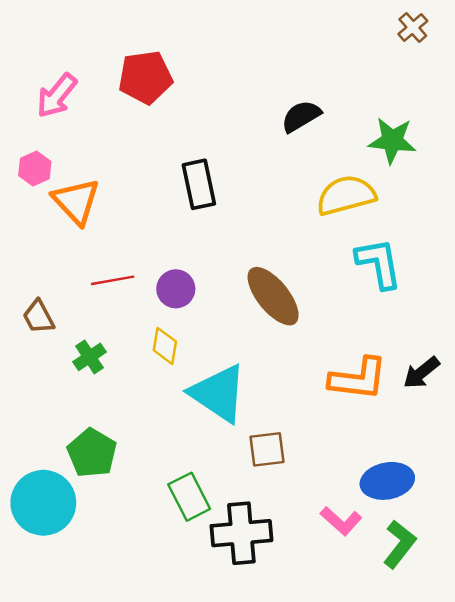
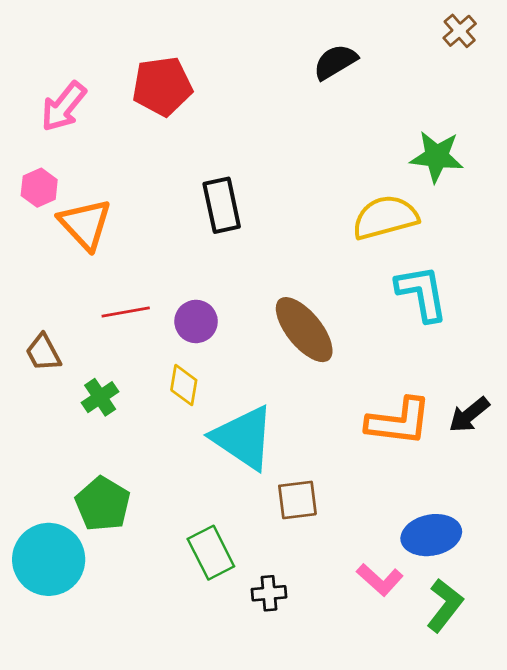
black semicircle: (301, 116) -> (335, 62), moved
black cross: (241, 533) -> (269, 593), size x0.5

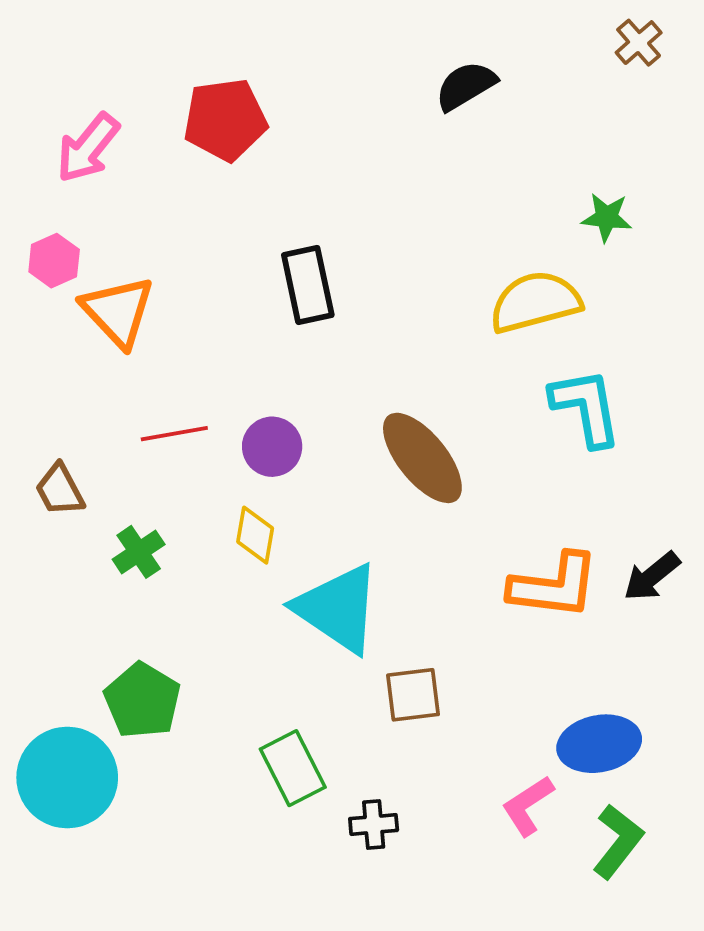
green star: (437, 157) -> (607, 217), size x0.7
pink L-shape: (380, 580) -> (528, 806), turned 105

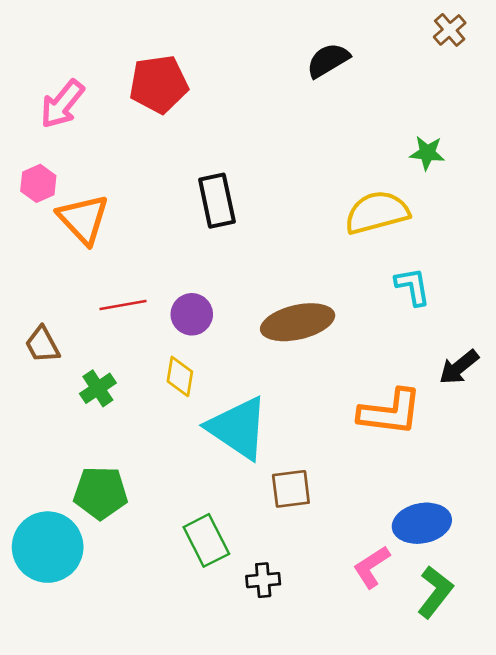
cyan L-shape: (586, 407) -> (413, 287), size x0.7
brown ellipse: (422, 458) -> (298, 322), turned -64
black arrow: (652, 576) -> (459, 367), moved
green pentagon: (142, 700) -> (101, 493), turned -30

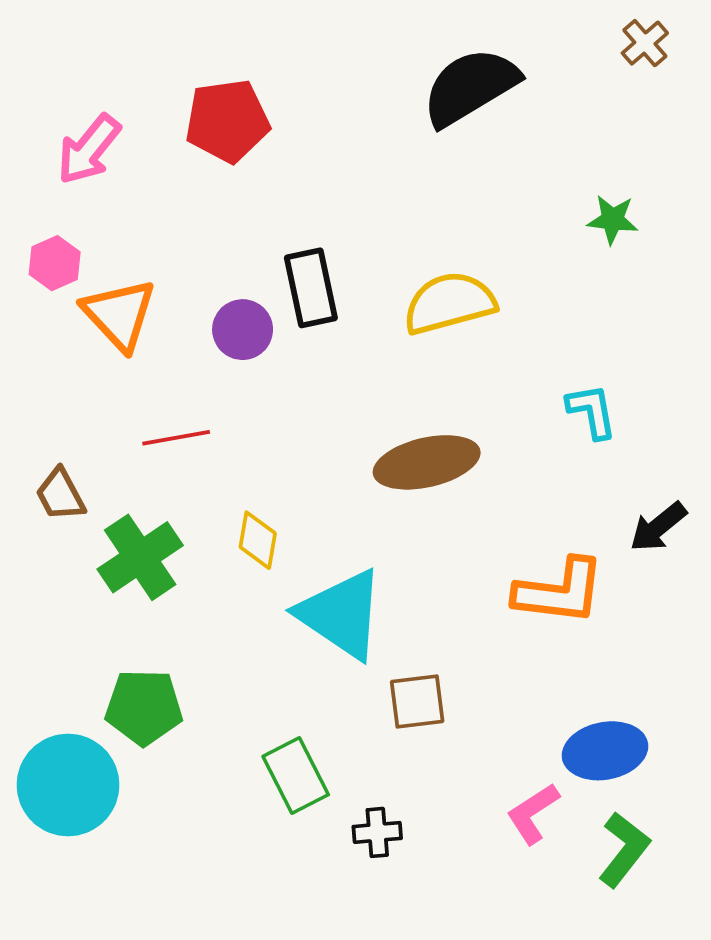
black semicircle: (328, 60) -> (470, 87), size x1.6
yellow semicircle: (377, 212) -> (449, 303), moved
purple circle: (192, 314) -> (243, 330), moved
green cross: (98, 388) -> (140, 557), size x1.6

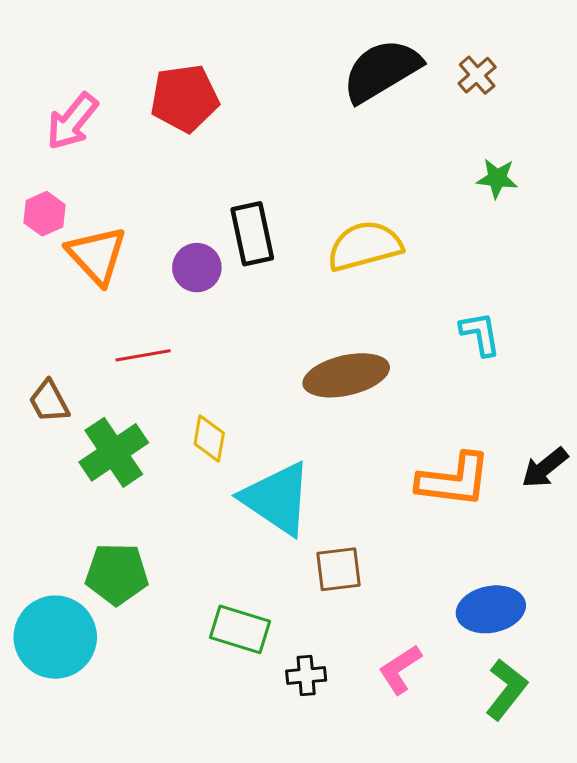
brown cross: (645, 43) -> (477, 75), moved
black arrow: (658, 527) -> (545, 468), moved
green rectangle: (296, 775) -> (240, 629), turned -46
pink L-shape: (533, 813) -> (400, 669), moved

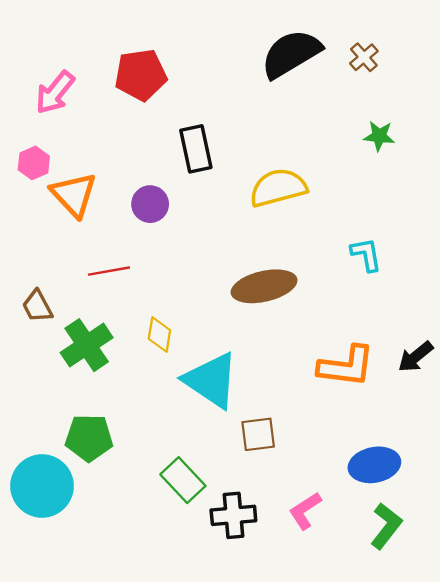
black rectangle: (252, 234) -> (196, 149), moved
green rectangle: (240, 629) -> (183, 480), turned 30
black cross: (306, 676) -> (233, 515), size x1.5

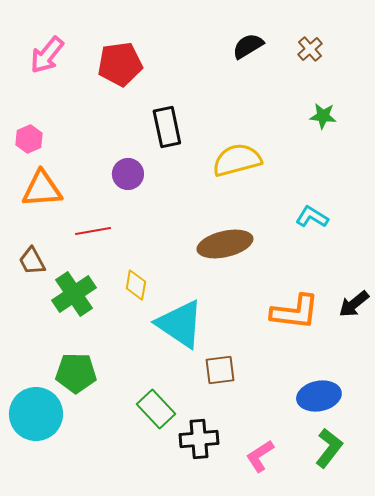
black semicircle: (291, 54) -> (248, 46), size x0.6
pink arrow: (55, 92) -> (47, 55), moved
orange triangle: (74, 195) -> (42, 189), moved, turned -51
cyan L-shape: (366, 255) -> (312, 217), turned -48
pink L-shape: (305, 511) -> (260, 456), moved

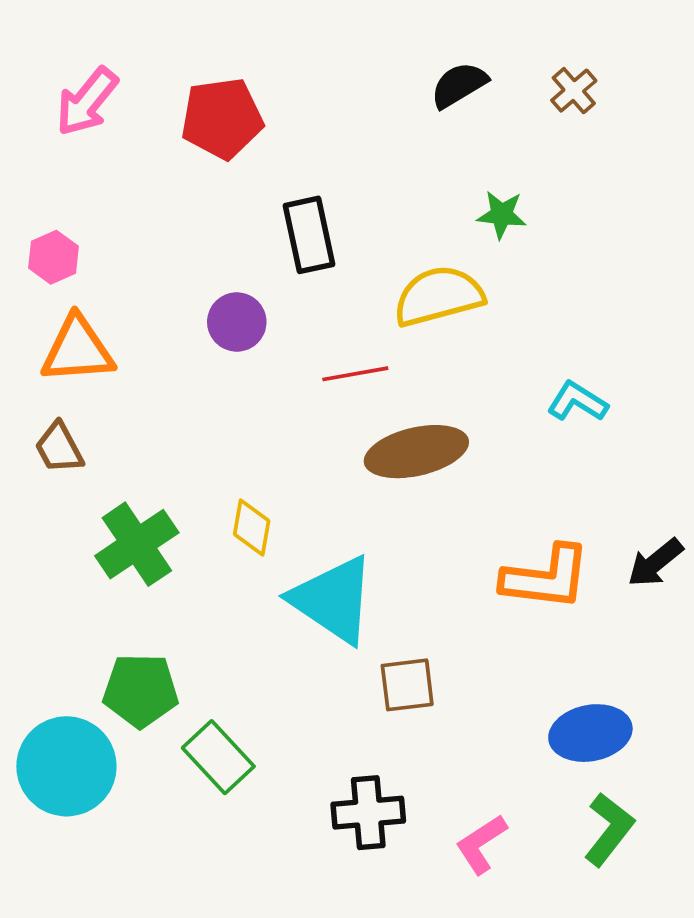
green star: (323, 116) -> (502, 215), moved
red line: (93, 231) -> (355, 374), moved
brown trapezoid: (32, 261) -> (59, 448), moved
green rectangle: (156, 409) -> (218, 757), moved

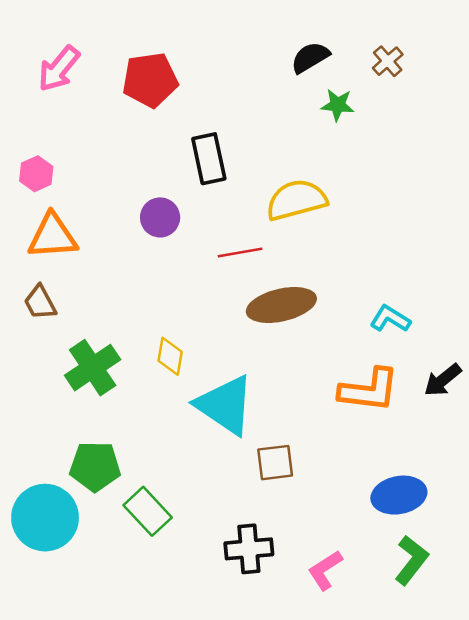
green star: (502, 215) -> (338, 105), moved
cyan L-shape: (577, 402) -> (390, 319), moved

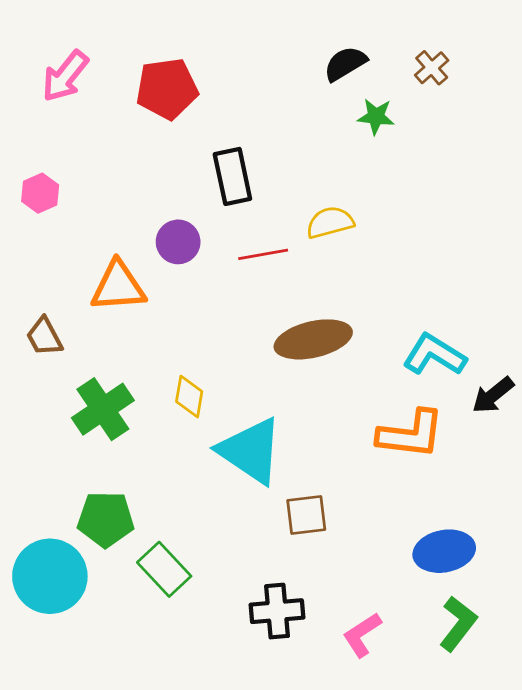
yellow semicircle: (296, 200) -> (330, 222), size x0.7
orange triangle: (53, 236) -> (118, 286), moved
red line: (240, 252) -> (263, 254), moved
cyan L-shape: (390, 319) -> (434, 355), size x1.4
black arrow: (443, 380) -> (493, 395), moved

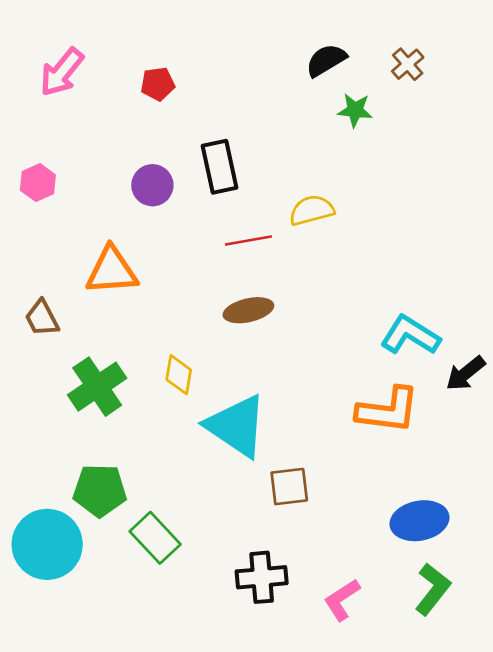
red pentagon: (167, 89) -> (158, 84), size x0.6
purple circle: (178, 242) -> (152, 185), moved
brown ellipse: (313, 339) -> (248, 310), moved, size x0.7

